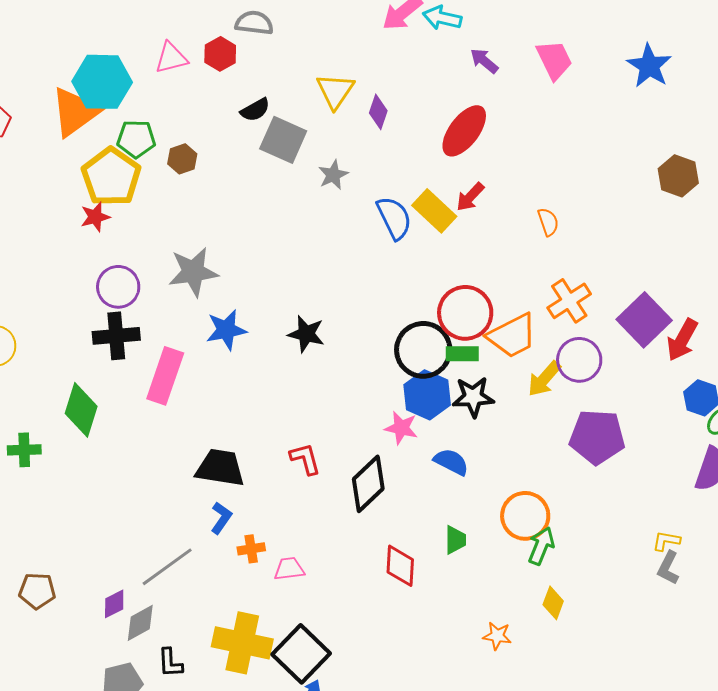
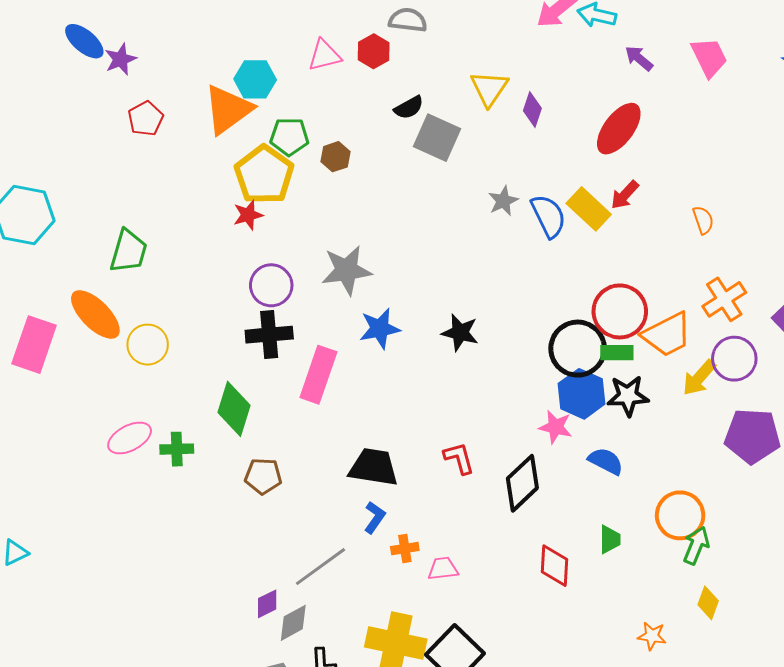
cyan hexagon: (102, 82) -> (255, 79), size x0.7
gray star: (333, 175) -> (503, 201), moved
brown pentagon: (37, 591) -> (263, 476), moved

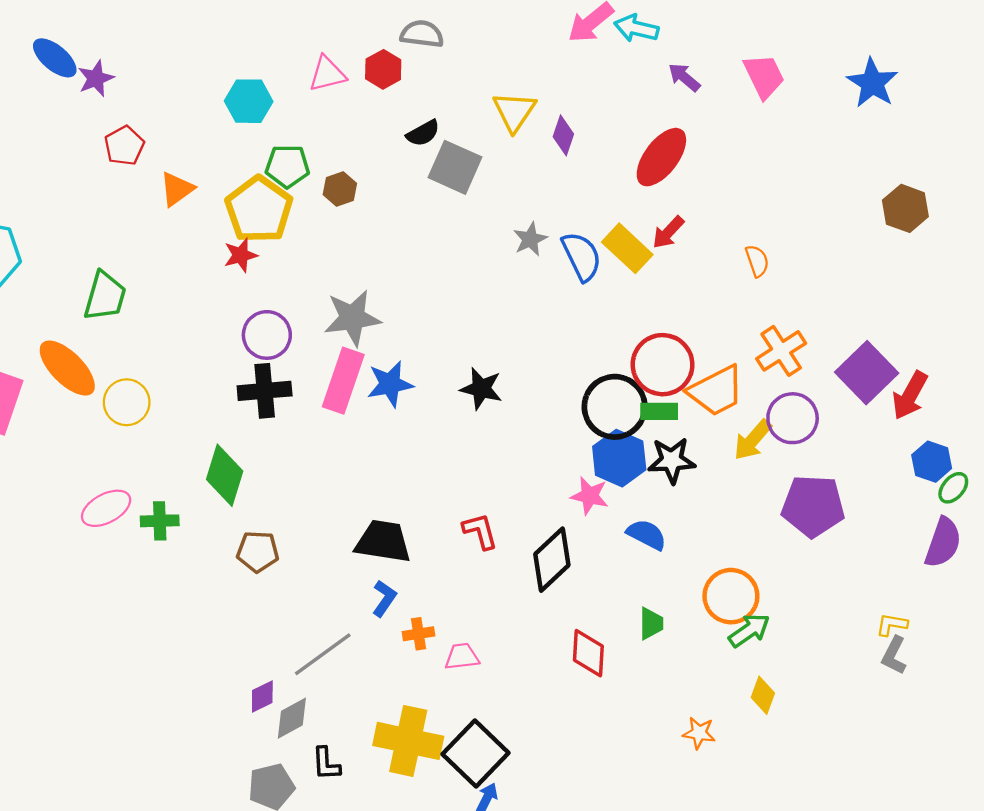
orange triangle: (228, 110) -> (177, 189), moved, size x0.6
pink rectangle: (318, 375) -> (343, 381), moved
green arrow: (696, 546) -> (749, 630), turned 33

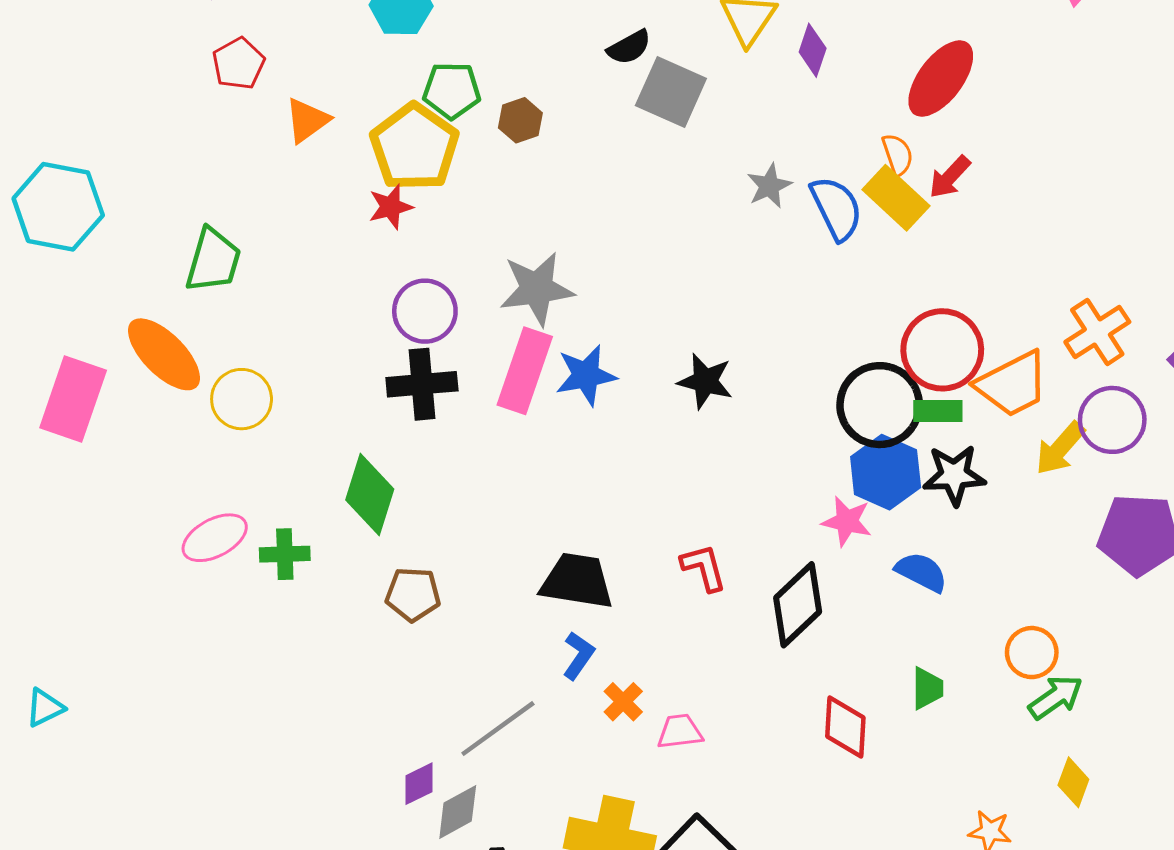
orange semicircle: (757, 261) -> (898, 155), moved
orange circle: (731, 596) -> (1032, 653), size x0.7
orange cross: (419, 634) -> (623, 702), turned -36

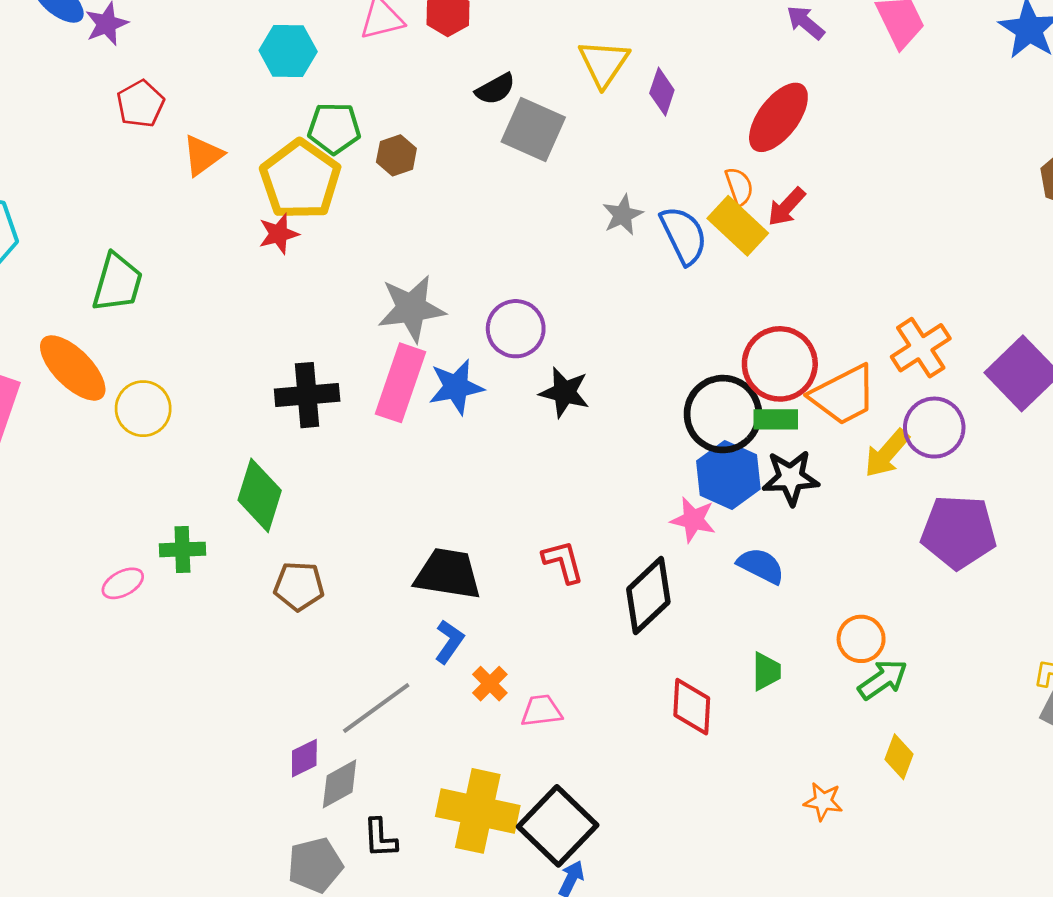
purple circle: (425, 311) -> (516, 329), moved
pink ellipse: (215, 538) -> (123, 583), moved, size x0.7

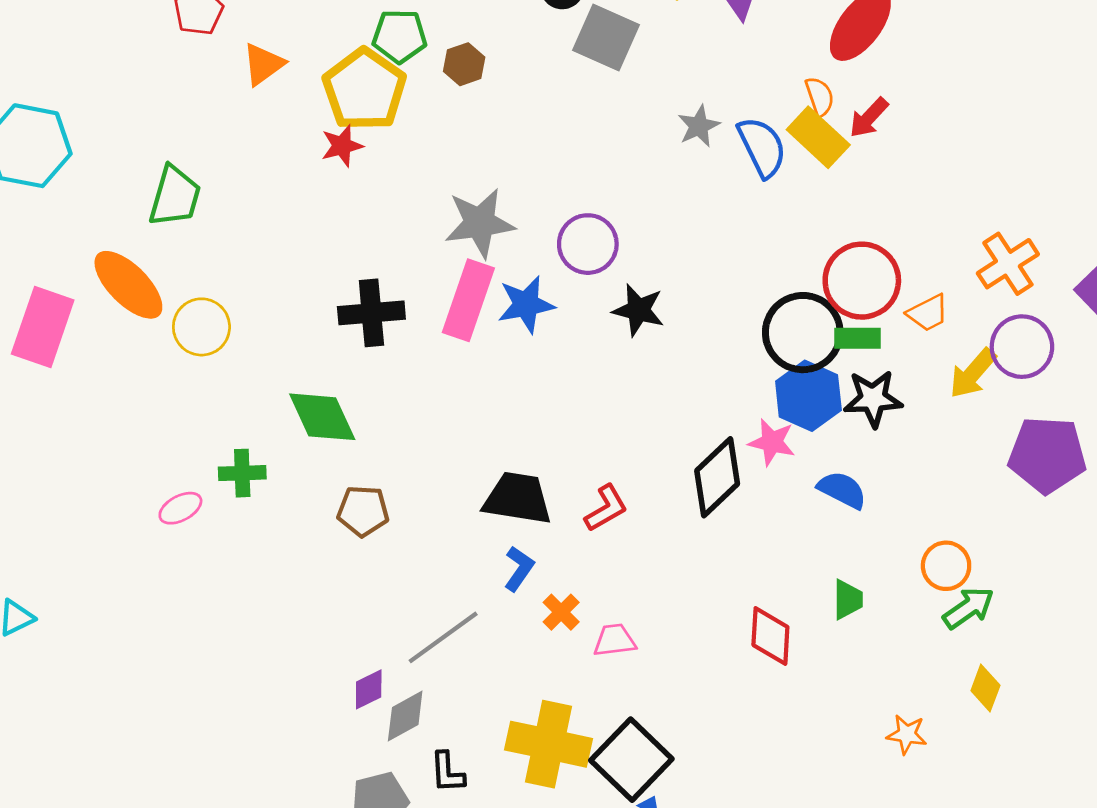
orange trapezoid: (843, 395) -> (928, 313), size x0.6
green diamond: (260, 495) -> (322, 417), turned -42
red L-shape: (563, 562) -> (606, 508), moved, turned 75
black diamond: (648, 596) -> (717, 477), moved

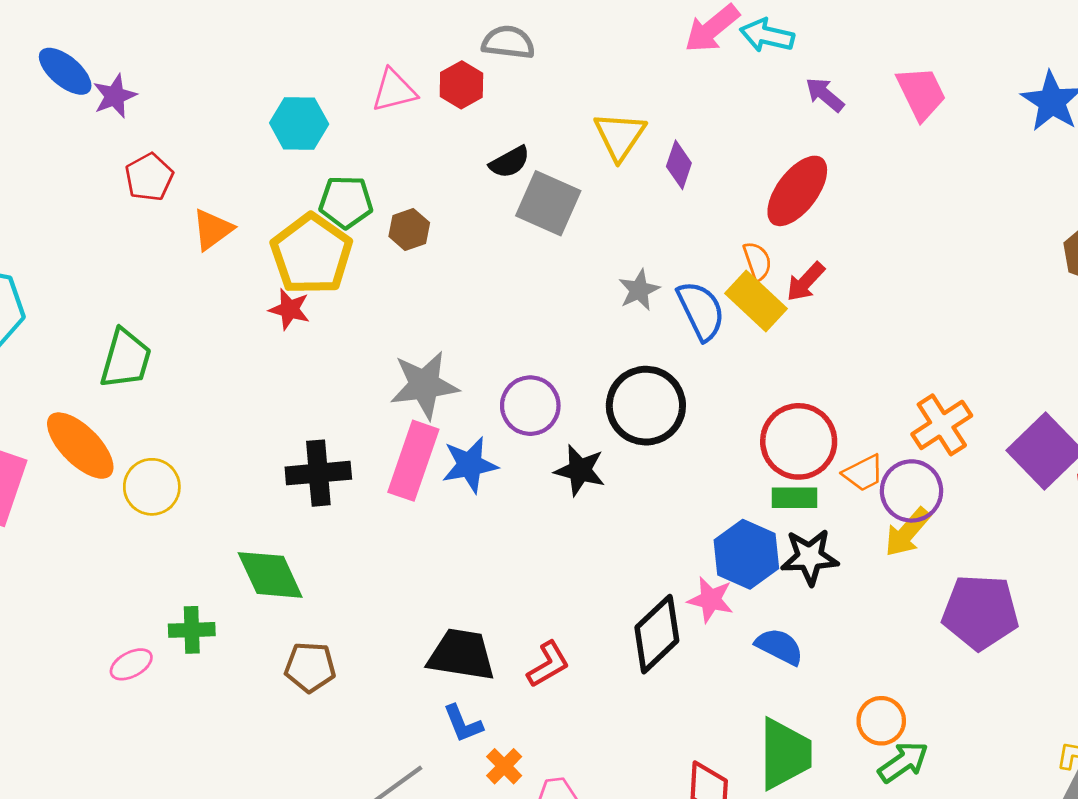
red star: (342, 146) -> (289, 309), turned 30
black circle: (803, 333) -> (646, 406), moved
purple circle: (1022, 347) -> (911, 491), moved
blue L-shape: (519, 569) -> (463, 724), turned 123
green trapezoid: (848, 599) -> (785, 754), size x1.8

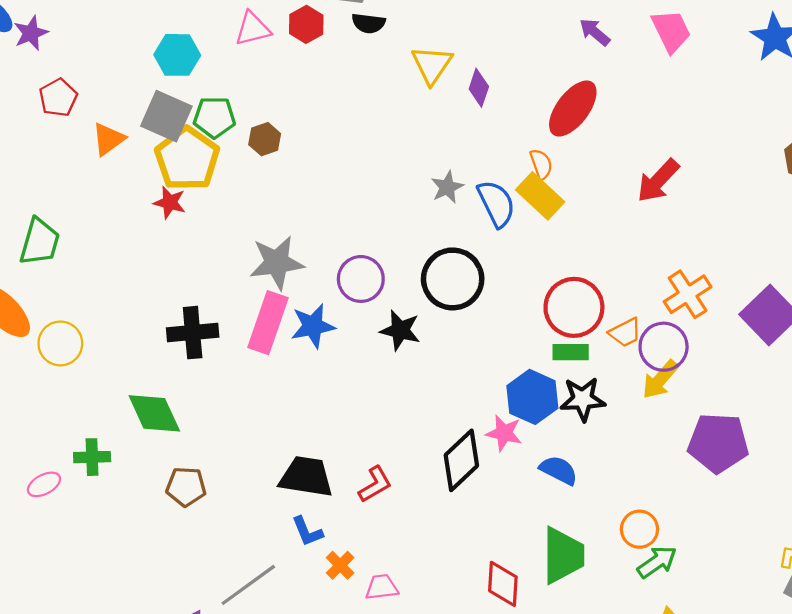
black semicircle: (510, 162) -> (368, 23), moved, turned 36
gray square: (548, 203) -> (166, 116), moved
red arrow: (806, 282) -> (658, 181), moved, size x1.4

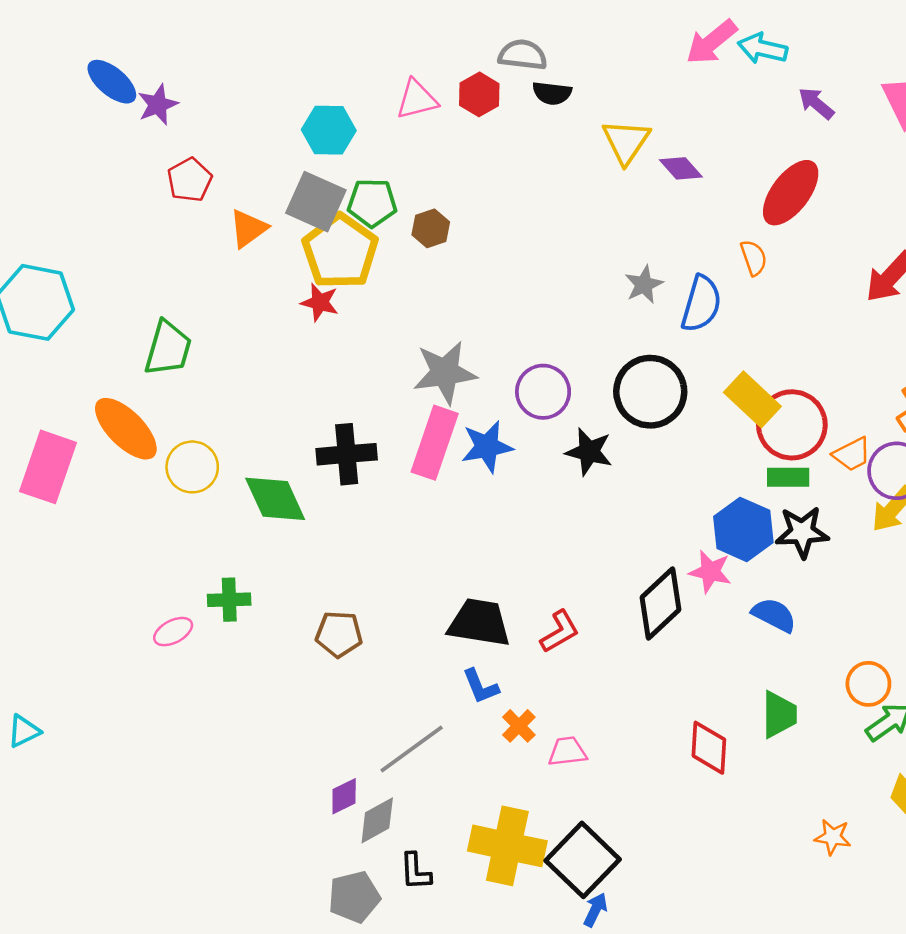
purple diamond: (479, 88) -> (681, 168), turned -60
yellow rectangle: (540, 196) -> (752, 399), moved
blue semicircle: (496, 204) -> (701, 304), turned 42
green diamond: (154, 413) -> (275, 499), moved
green trapezoid: (563, 555) -> (779, 714), size x0.7

